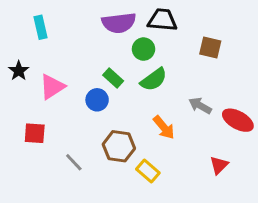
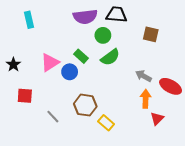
black star: (19, 71) -> (13, 65), moved
pink triangle: (52, 87) -> (50, 62), moved
orange arrow: (164, 127) -> (146, 99), moved, turned -138

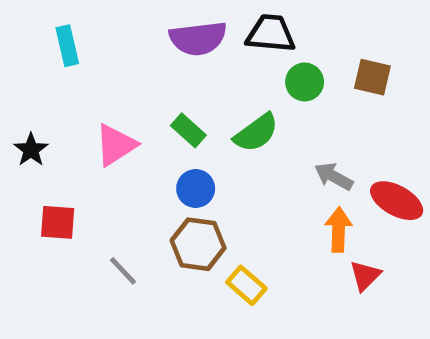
brown square: (151, 34) -> (372, 77), moved
green circle: (103, 35) -> (305, 82), moved
blue circle: (70, 72) -> (196, 189), moved

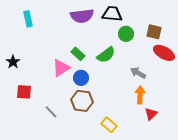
pink triangle: (116, 145) -> (61, 68), moved
red ellipse: (397, 201) -> (164, 53), moved
yellow rectangle: (246, 285) -> (109, 125), moved

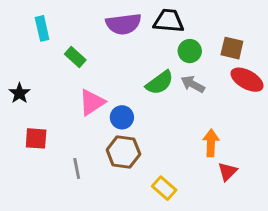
green rectangle: (78, 54) -> (75, 57), moved
gray arrow: (138, 73) -> (193, 84), moved
gray line: (51, 112) -> (77, 169), turned 32

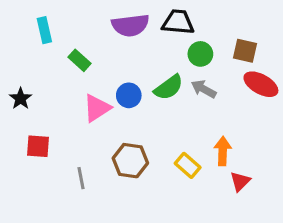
blue circle: (122, 117) -> (129, 95), moved
yellow rectangle: (164, 188) -> (188, 165), moved

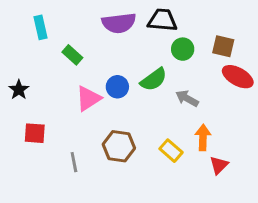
gray arrow: (204, 89) -> (187, 98), moved

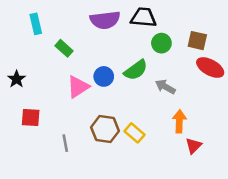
yellow rectangle: (171, 151) -> (135, 133), moved

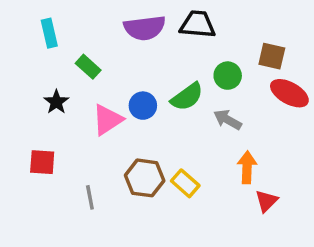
green circle: (161, 43) -> (228, 76), moved
black star: (17, 79) -> (56, 102), moved

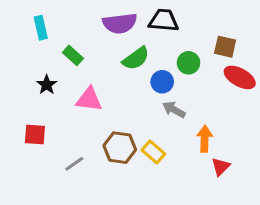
green semicircle: (187, 97) -> (136, 58), moved
blue circle: (143, 106) -> (162, 82), moved
pink triangle: (108, 120) -> (89, 99), turned 40
gray arrow: (228, 120) -> (174, 110), moved
gray line: (90, 197) -> (74, 164), turned 66

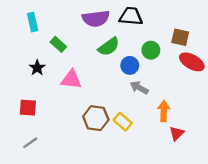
gray line: (74, 164) -> (30, 143), moved

